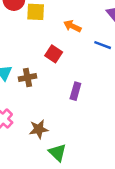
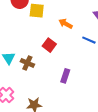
brown cross: (27, 78) -> (27, 63), turned 32

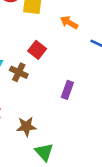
red square: (49, 45) -> (37, 50), moved

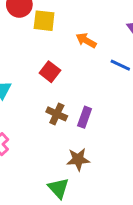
brown cross: (19, 72) -> (57, 114), moved
brown star: (26, 127) -> (78, 159), moved

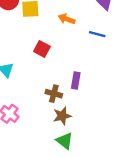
brown cross: (57, 114) -> (54, 94), moved
brown star: (78, 159) -> (62, 116), moved

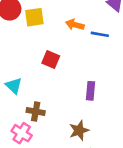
blue line: (97, 34) -> (100, 34), moved
brown cross: (54, 94) -> (36, 112), moved

